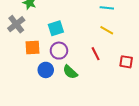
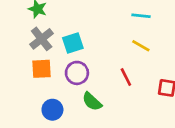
gray cross: (16, 24) -> (42, 39), moved
blue circle: (46, 70) -> (52, 110), moved

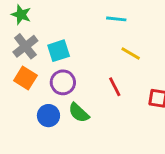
cyan line: (141, 16) -> (116, 19), moved
orange square: (42, 69) -> (25, 78), turned 35
blue circle: (52, 110) -> (48, 116), moved

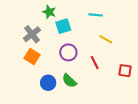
green star: (21, 15) -> (49, 12), moved
cyan square: (59, 51) -> (63, 26), moved
purple circle: (63, 82) -> (68, 52), moved

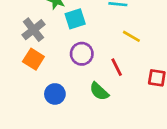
green semicircle: (69, 81) -> (99, 91), moved

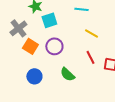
orange square: (33, 59) -> (30, 46), moved
red line: (117, 67) -> (90, 57), moved

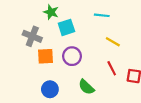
gray cross: (18, 28) -> (32, 36), turned -30
orange square: (30, 46) -> (46, 56), turned -35

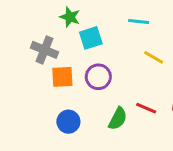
red line: (112, 68) -> (146, 108), moved, turned -40
green semicircle: (86, 87) -> (118, 119), turned -105

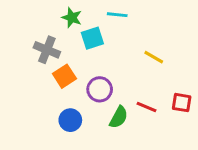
cyan line: (139, 22) -> (117, 15), moved
orange square: (62, 77) -> (64, 76), turned -30
purple circle: (98, 77) -> (100, 89), moved

